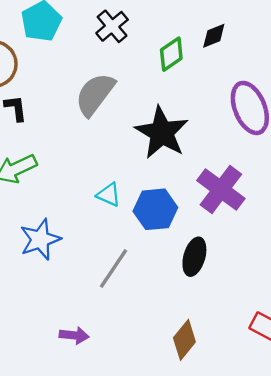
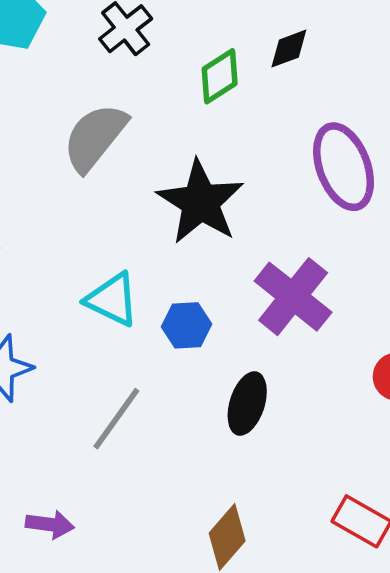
cyan triangle: (109, 195) -> (112, 300), size x1.4
blue hexagon: (155, 209) -> (187, 325), size x0.7

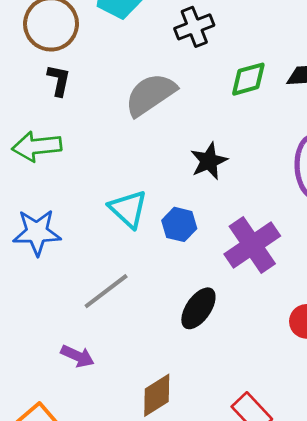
black star: (200, 202) -> (209, 161), size x0.6
blue hexagon: (187, 325) -> (179, 224), moved
purple arrow: (50, 524) -> (77, 356), moved

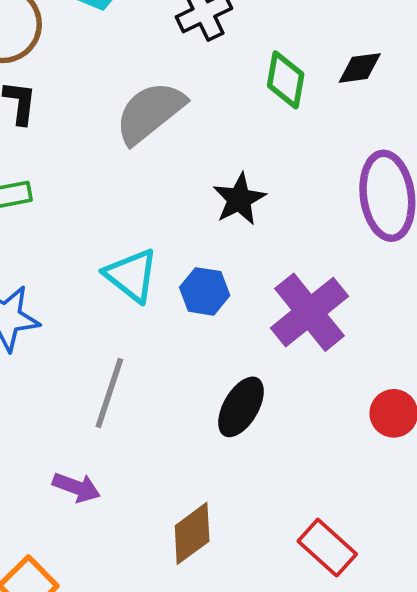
green diamond: (248, 79) -> (286, 80), turned -60
gray line: (106, 291) -> (109, 393), turned -30

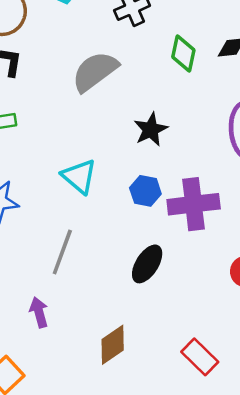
blue hexagon: (205, 291) -> (145, 191), moved
purple cross: (309, 312) -> (194, 204), turned 30
purple arrow: (77, 487) -> (39, 312), turned -128

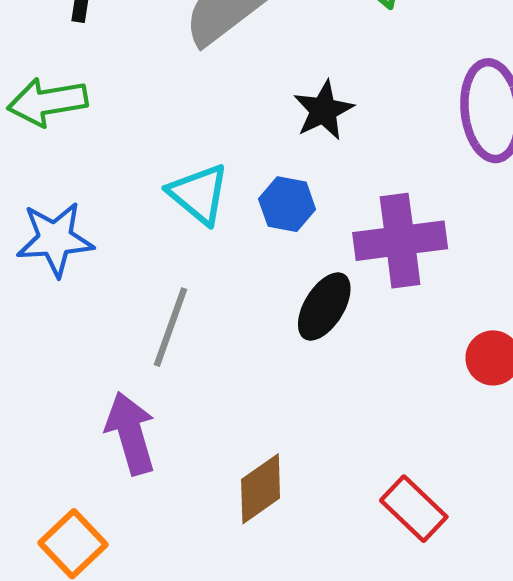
blue hexagon: (145, 191) -> (287, 204), moved
black ellipse: (147, 264) -> (324, 306), moved
purple arrow: (39, 312) -> (131, 433), size x1.5

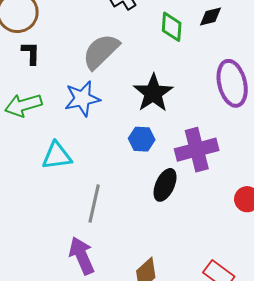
black star: (324, 110) -> (153, 93), size x1.4
cyan triangle: (199, 194) -> (57, 156), moved, turned -40
blue star: (55, 239) -> (82, 99), moved

